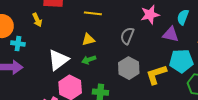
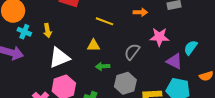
yellow arrow: (37, 20) -> (48, 31), moved
green arrow: (89, 60) -> (103, 66), moved

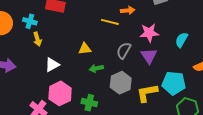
yellow line: (104, 21) -> (110, 22), moved
cyan cross: (24, 32) -> (30, 21), moved
white triangle: (59, 58) -> (52, 65), size x0.7
purple triangle: (174, 61) -> (149, 56), moved, turned 36

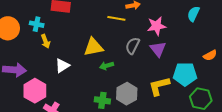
cyan semicircle: (181, 40) -> (193, 14), moved
yellow triangle: (85, 49) -> (93, 47), size x1.5
gray hexagon: (121, 83) -> (127, 94), moved
pink hexagon: (60, 93) -> (35, 91), moved

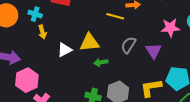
pink star: (157, 26) -> (170, 28), moved
white triangle: (62, 66) -> (65, 50), moved

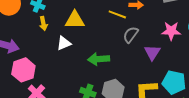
yellow triangle: (89, 42) -> (75, 20), moved
gray semicircle: (128, 45) -> (131, 35), moved
green arrow: (101, 62) -> (99, 59), size x1.5

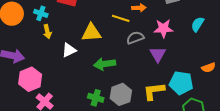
yellow triangle: (75, 20) -> (91, 33), moved
pink star: (171, 31) -> (163, 28), moved
gray semicircle: (131, 35) -> (135, 38), turned 36

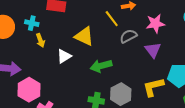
yellow line: (121, 18) -> (112, 19), turned 42
yellow triangle: (91, 33) -> (84, 36), turned 35

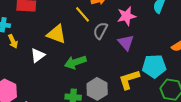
gray semicircle: (128, 36) -> (100, 31), turned -30

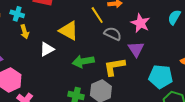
pink star: (126, 16) -> (140, 23), turned 30
gray semicircle: (100, 31) -> (113, 34), turned 78
yellow L-shape: (129, 80) -> (114, 67), moved

